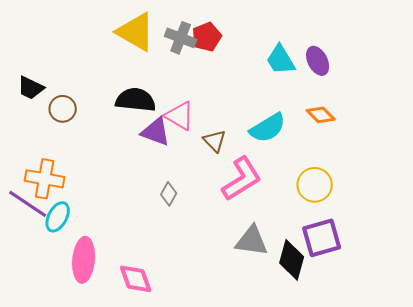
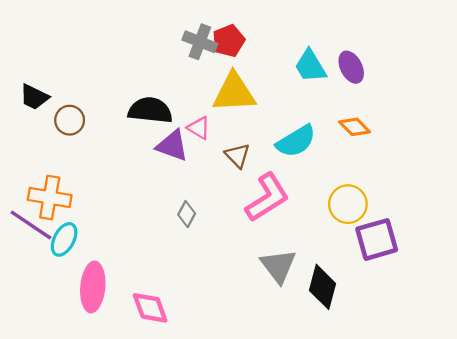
yellow triangle: (136, 32) -> (234, 93), moved, turned -33
pink triangle: (180, 116) -> (199, 128), size x0.7
purple square: (322, 238) -> (377, 239), moved
gray triangle: (252, 241) -> (278, 266), turned 45

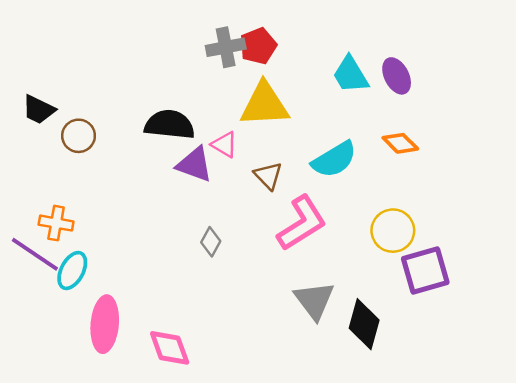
gray cross: (200, 42) -> (226, 47), turned -32
orange cross: (50, 197) -> (56, 223), size x0.7

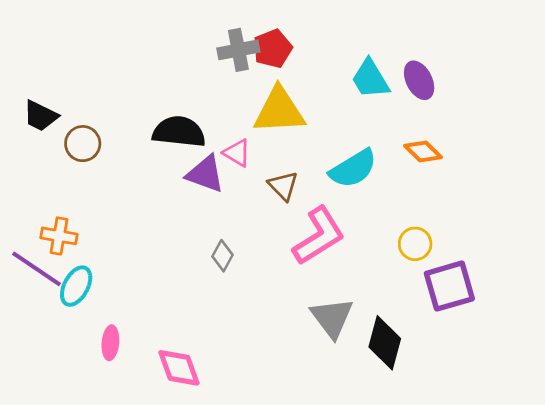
yellow circle: (393, 231) -> (415, 244), size x0.7
pink ellipse: (105, 324) -> (110, 343), size x0.6

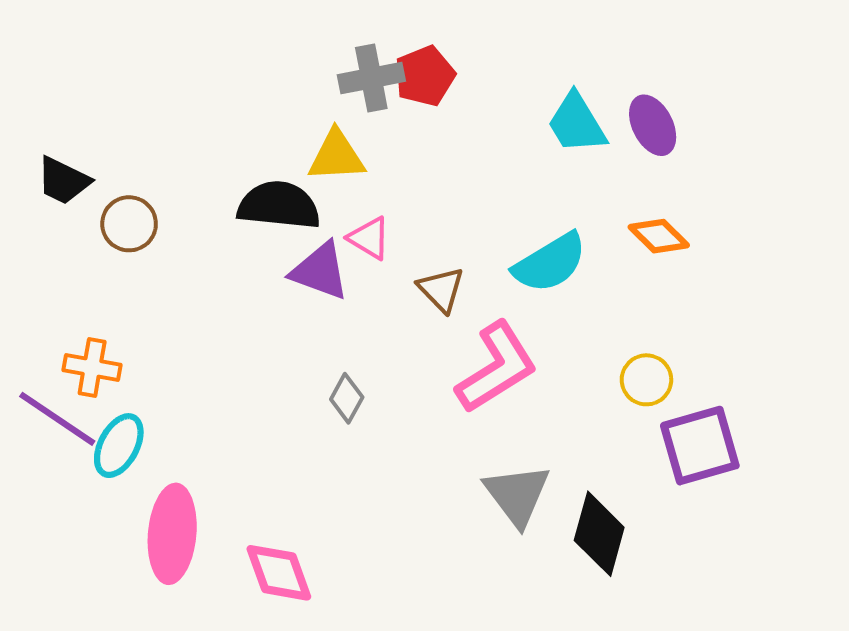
yellow triangle: (279, 111) -> (336, 156), moved, size x0.7
pink ellipse: (110, 343) -> (172, 534), size x1.8

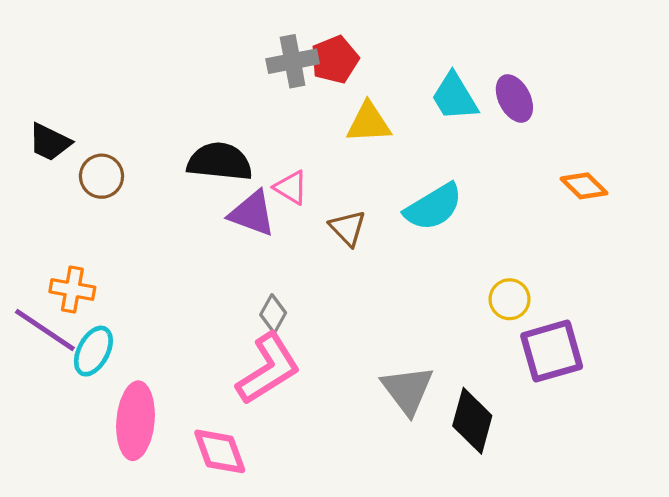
yellow triangle: (336, 156) -> (369, 123), moved
orange diamond: (659, 236) -> (584, 186), moved
pink L-shape: (497, 368) -> (268, 369), moved

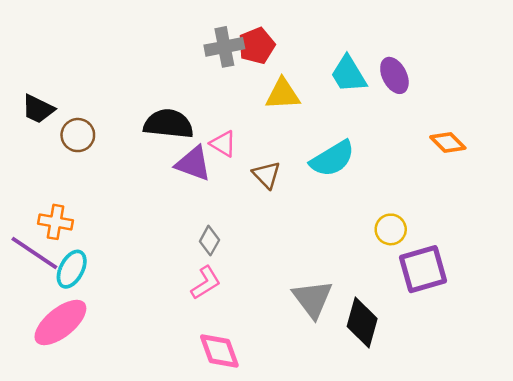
pink L-shape: (268, 369) -> (206, 283), size x0.6
pink ellipse: (136, 421) -> (60, 323), moved, turned 46
pink diamond: (220, 451) -> (219, 351), moved

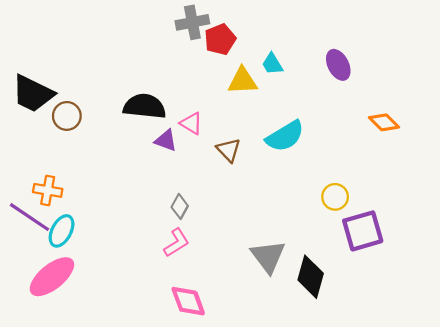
gray cross: (224, 47) -> (192, 22), moved
cyan trapezoid: (348, 74) -> (272, 64), moved, size x0.7
black trapezoid: (38, 109) -> (33, 94), size x1.5
purple triangle: (193, 164) -> (166, 140), size x0.7

